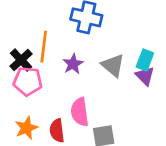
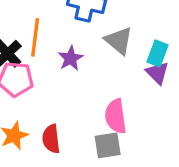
gray triangle: (113, 65) -> (119, 41), moved
pink semicircle: (80, 112) -> (116, 116), moved

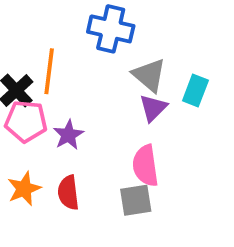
purple star: (71, 58) -> (68, 135), moved
purple triangle: (157, 73) -> (153, 108), moved, turned 30

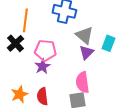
orange line: (49, 71) -> (25, 20), moved
pink pentagon: (26, 121) -> (45, 50), moved

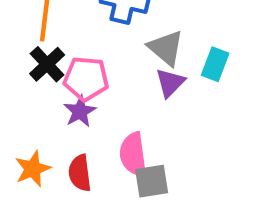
black cross: (15, 43) -> (47, 64), moved
pink semicircle: (82, 82) -> (133, 154), moved

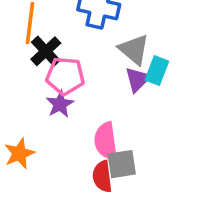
black cross: (47, 64) -> (46, 51), moved
cyan rectangle: (215, 64) -> (157, 71), moved
red semicircle: (80, 173) -> (102, 176), moved

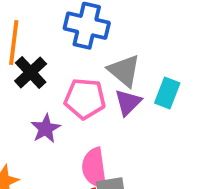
cyan rectangle: (157, 71) -> (167, 93), moved
pink pentagon: (65, 76) -> (85, 99), moved

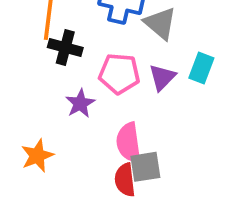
gray triangle: (124, 71) -> (160, 23), moved
black cross: (31, 72) -> (65, 48), turned -32

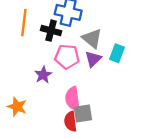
gray triangle: (160, 23) -> (92, 39), moved
black cross: (65, 48) -> (51, 31), moved
orange star: (37, 156) -> (17, 107), turned -30

